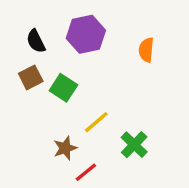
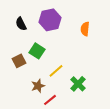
brown square: (31, 77) -> (19, 61), moved

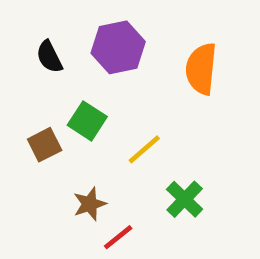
orange semicircle: (85, 29) -> (201, 69), size x1.5
yellow line: (56, 71) -> (144, 149), moved

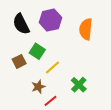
black semicircle: (49, 57) -> (21, 24), size x1.5
yellow line: (144, 149) -> (52, 68), moved

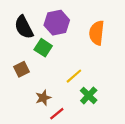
green square: (37, 51) -> (43, 48), moved
yellow line: (52, 68) -> (74, 76), moved

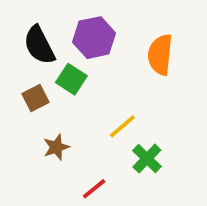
brown square: (22, 69) -> (35, 98), moved
brown star: (43, 98) -> (56, 147), moved

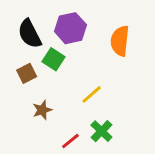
green cross: (147, 159) -> (101, 131), moved

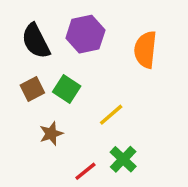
green square: (54, 59) -> (67, 89), moved

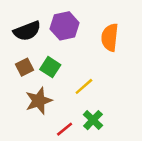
black semicircle: (36, 41) -> (27, 31), turned -84
brown star: (51, 134) -> (39, 101), size x1.5

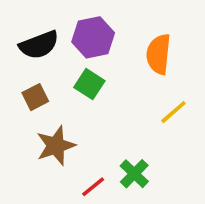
green square: (50, 67) -> (89, 84), moved
yellow line: (84, 86) -> (173, 112), moved

